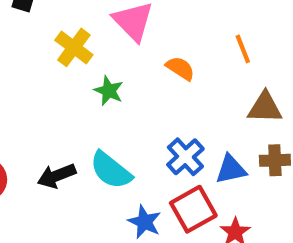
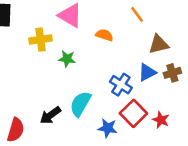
yellow cross: (74, 47) -> (40, 40), turned -30
blue triangle: (231, 169) -> (147, 72), moved
cyan semicircle: (111, 170) -> (80, 104), turned 96

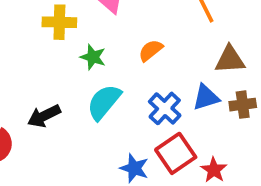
orange semicircle: (104, 35) -> (151, 50), moved, turned -66
cyan semicircle: (80, 104) -> (104, 102), moved
black arrow: (50, 115) -> (44, 116), moved

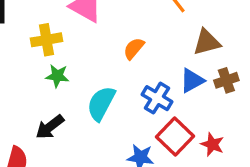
green star: (93, 57) -> (57, 76), moved

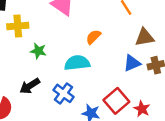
yellow cross: (47, 40) -> (18, 26), moved
blue cross: (157, 98) -> (64, 93), moved
cyan semicircle: (101, 103) -> (77, 63), moved, turned 50

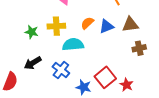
yellow cross: (18, 26) -> (56, 26), moved
green star: (38, 51) -> (32, 32), moved
blue triangle: (132, 63) -> (106, 26), moved

